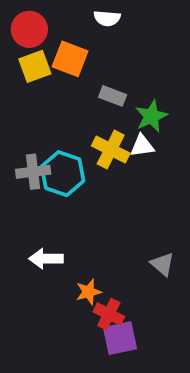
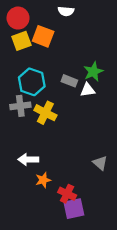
gray rectangle: (113, 96) -> (69, 81), moved
yellow cross: (111, 150) -> (45, 113), moved
cyan hexagon: (63, 174) -> (32, 82), moved
orange star: (89, 292) -> (43, 180), moved

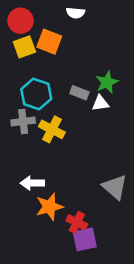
gray triangle: (100, 163) -> (115, 187), size x1.5
orange star: (43, 180) -> (49, 207), size x1.5

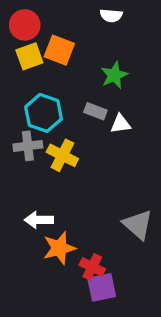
white semicircle: (76, 13) -> (111, 16), moved
green star: (107, 82) -> (114, 75), moved

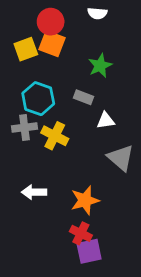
red circle: (25, 25) -> (51, 22), moved
white triangle: (121, 124) -> (106, 121), moved
gray triangle: (138, 224) -> (121, 158), moved
orange star: (59, 248) -> (85, 200), moved

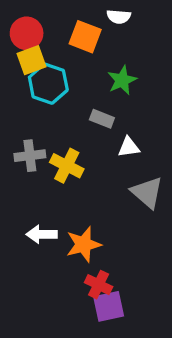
red circle: (51, 22) -> (27, 33), moved
orange square: (52, 44) -> (85, 37), moved
cyan hexagon: (38, 99) -> (48, 84), moved
orange star: (85, 200) -> (83, 244), moved

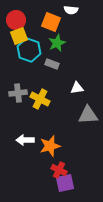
green star: (122, 80) -> (57, 43), moved
gray rectangle: (102, 119) -> (52, 64), moved
gray triangle: (147, 192) -> (88, 115), turned -45

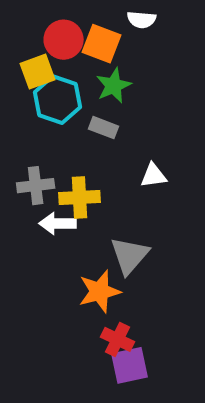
red circle: (16, 20) -> (64, 40), moved
yellow cross: (40, 99) -> (80, 198), turned -30
gray triangle: (88, 115) -> (129, 255), moved, turned -45
white arrow: (25, 140) -> (58, 223), moved

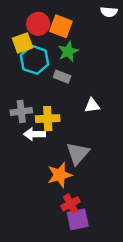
white semicircle: (141, 20) -> (109, 12), moved
red cross: (117, 339) -> (70, 204), turned 36

